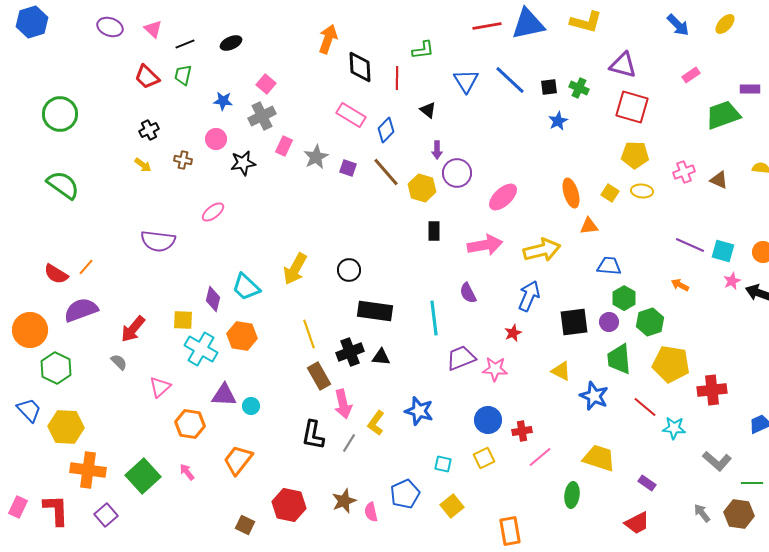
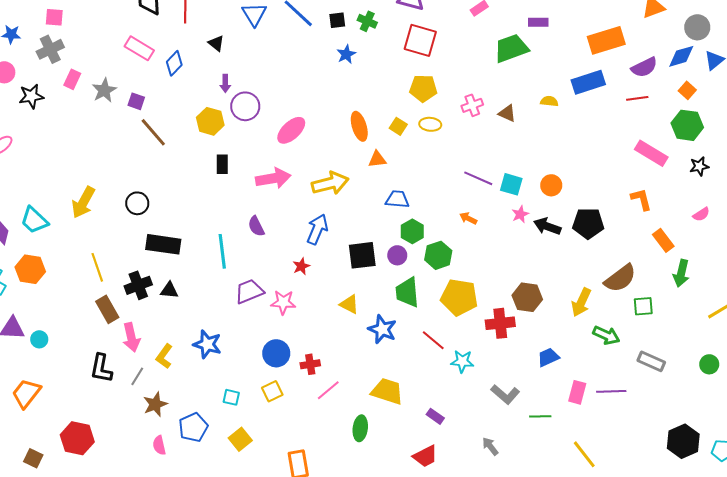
pink square: (266, 84) -> (54, 17), turned -36
brown line: (386, 172) -> (153, 132), moved
brown star: (344, 501) -> (155, 404), moved
brown hexagon: (739, 514) -> (527, 297), moved

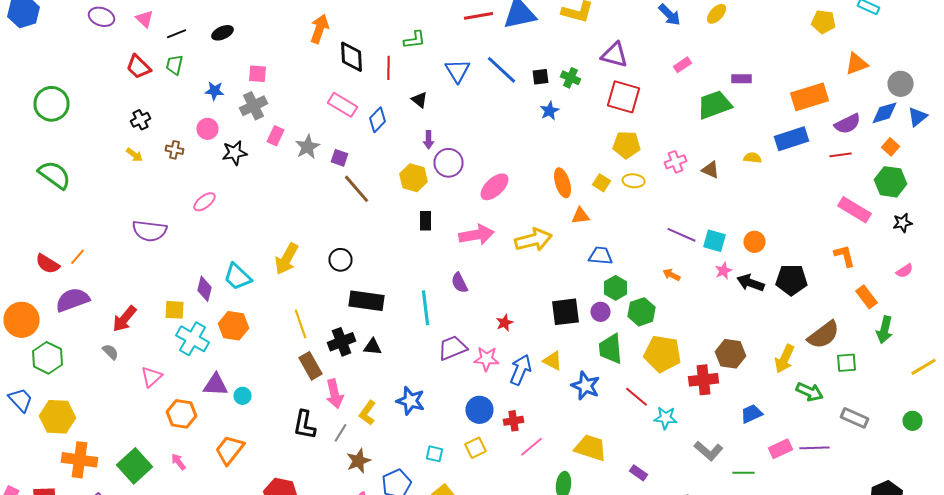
blue arrow: (317, 229) -> (520, 370), moved
pink rectangle: (577, 392) -> (780, 449), turned 50

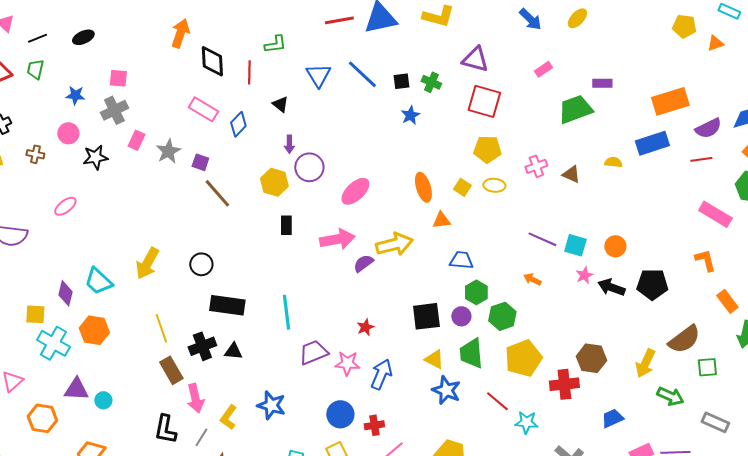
orange triangle: (856, 64) -> (715, 43), moved, size x0.7
purple semicircle: (460, 283) -> (363, 263), moved, turned 80
yellow pentagon: (662, 354) -> (523, 358), turned -30
yellow triangle: (552, 361) -> (434, 359), moved

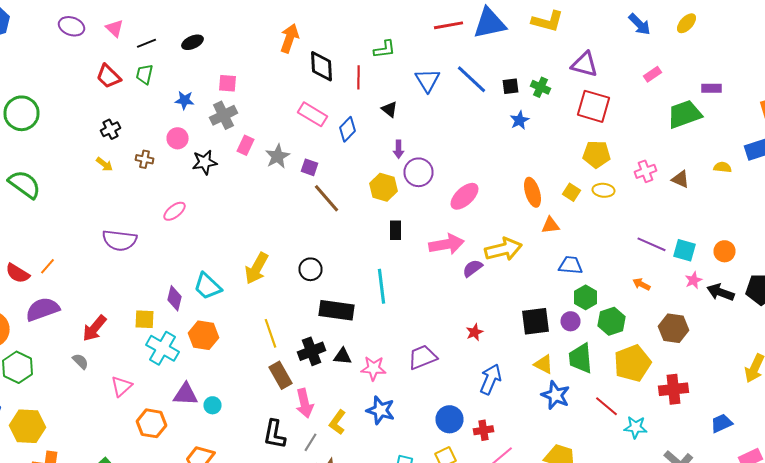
cyan line: (286, 312) -> (382, 286), moved
brown hexagon: (591, 358) -> (674, 328), moved
pink star: (347, 363) -> (374, 368), moved

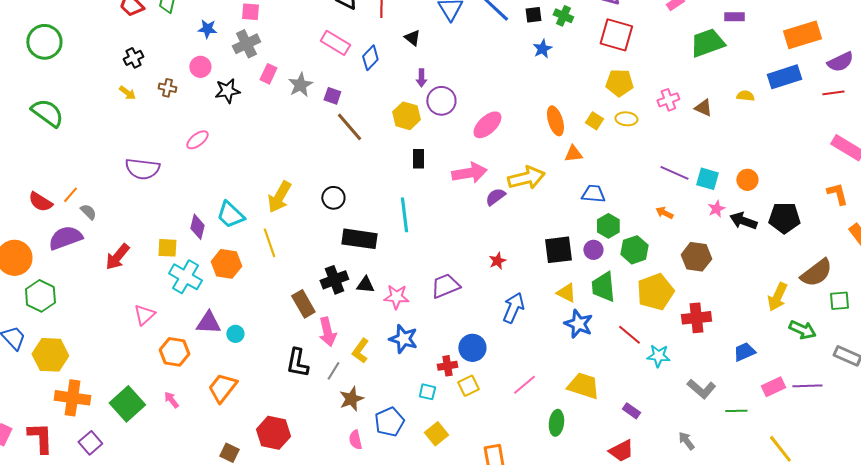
yellow line: (270, 333) -> (269, 243), moved
gray semicircle: (80, 361) -> (88, 212), moved
red cross: (484, 430) -> (447, 366), moved

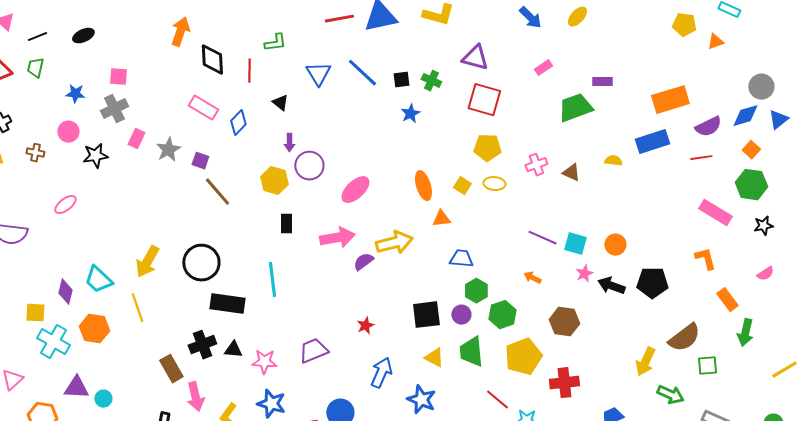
black circle: (333, 198) -> (201, 263), size x1.6
blue star: (578, 324) -> (421, 400), moved

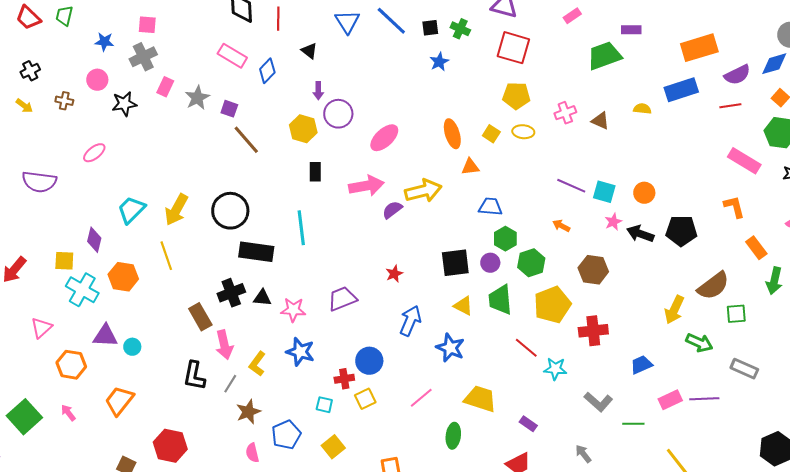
cyan trapezoid: (98, 280) -> (131, 210), moved, turned 92

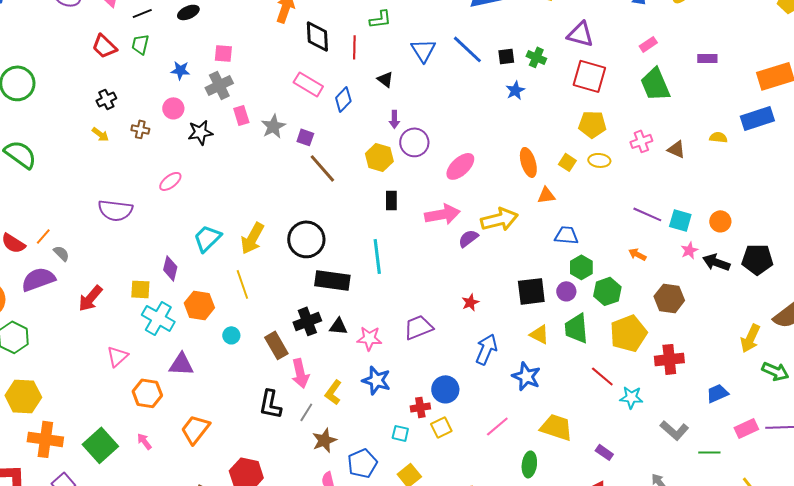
green trapezoid: (604, 56) -> (655, 84), moved, turned -93
pink rectangle: (165, 87) -> (241, 115), turned -42
cyan circle: (132, 347) -> (231, 335), moved

